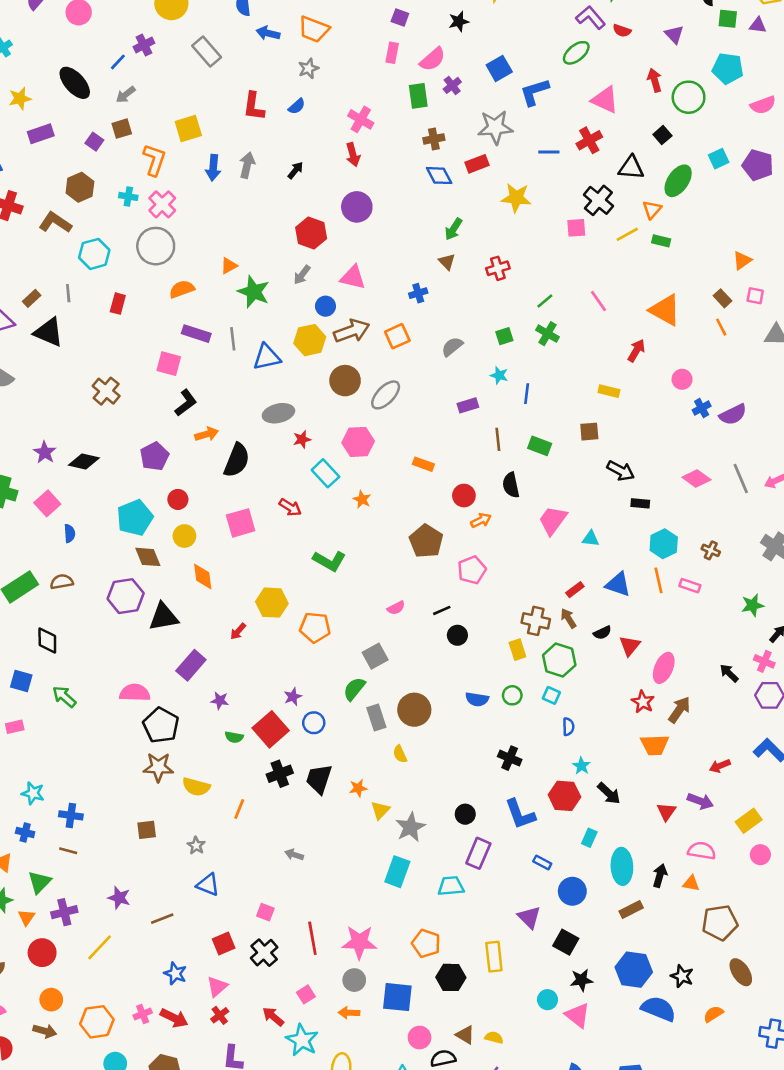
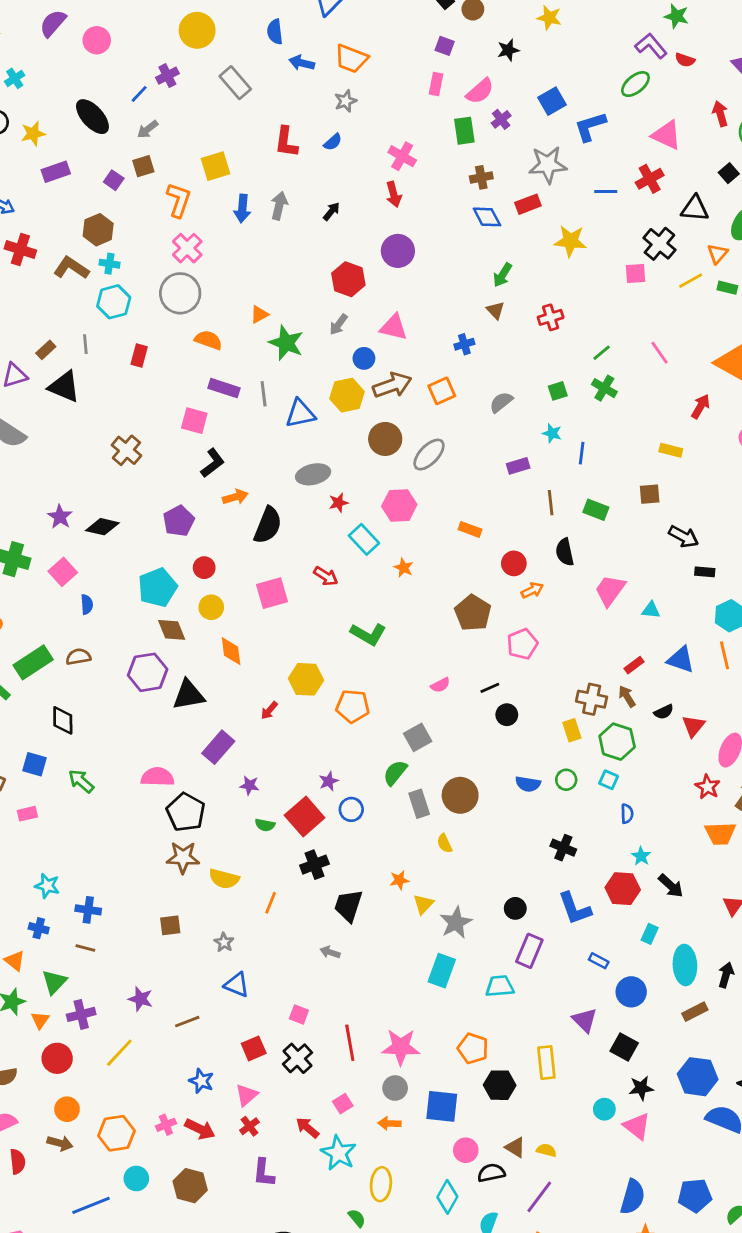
cyan cross: (128, 196) -> (109, 264), moved
orange semicircle: (182, 289) -> (208, 340), turned 40
black trapezoid: (319, 779) -> (348, 906), moved

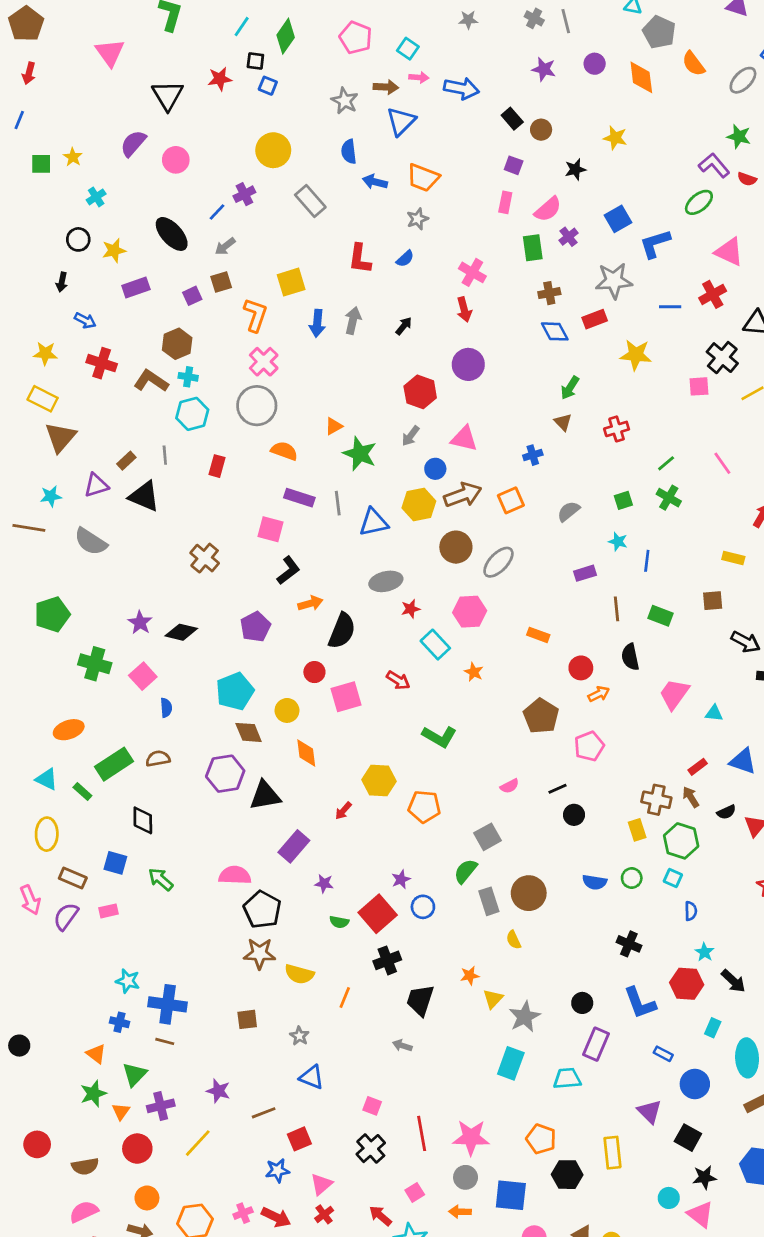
purple square: (114, 180) -> (192, 296), turned 30
red circle: (204, 568) -> (314, 672), moved
blue cross: (88, 910) -> (168, 1004), size x1.5
red square: (254, 1048) -> (299, 1139), moved
blue star: (201, 1081) -> (277, 1170), turned -30

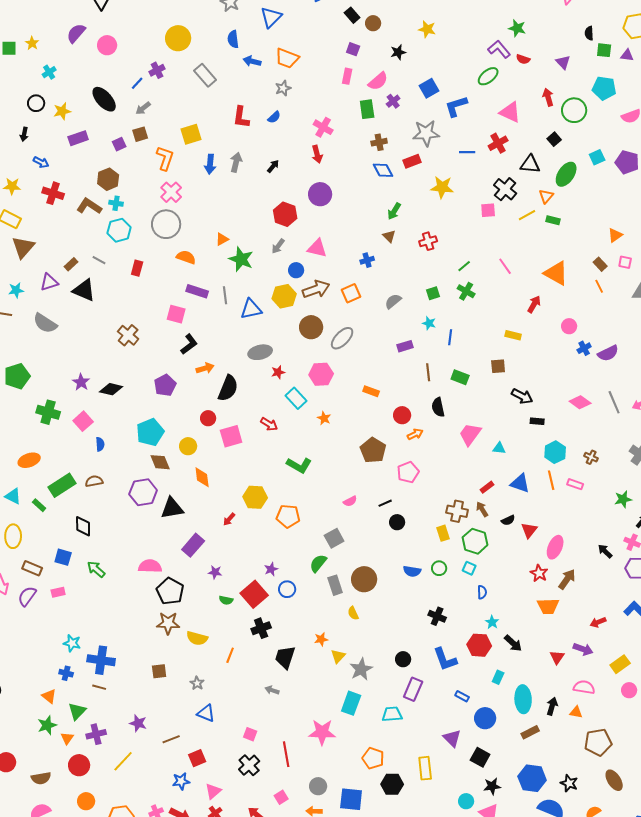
gray line: (165, 455) -> (99, 260), turned -56
pink star: (471, 1138) -> (322, 732), moved

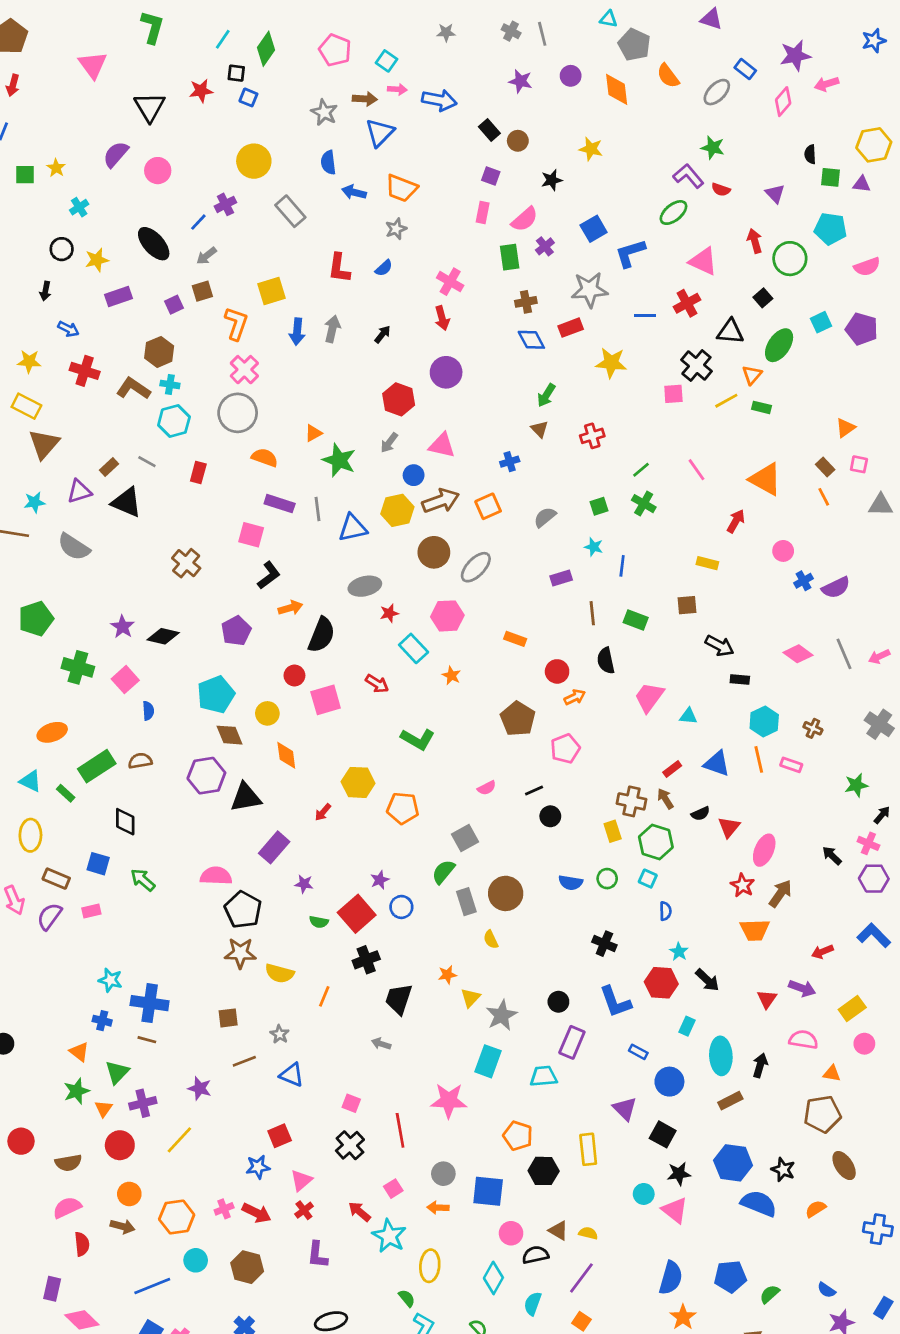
orange triangle: (576, 712) -> (832, 1073), moved
brown line: (171, 739) -> (244, 1061), moved

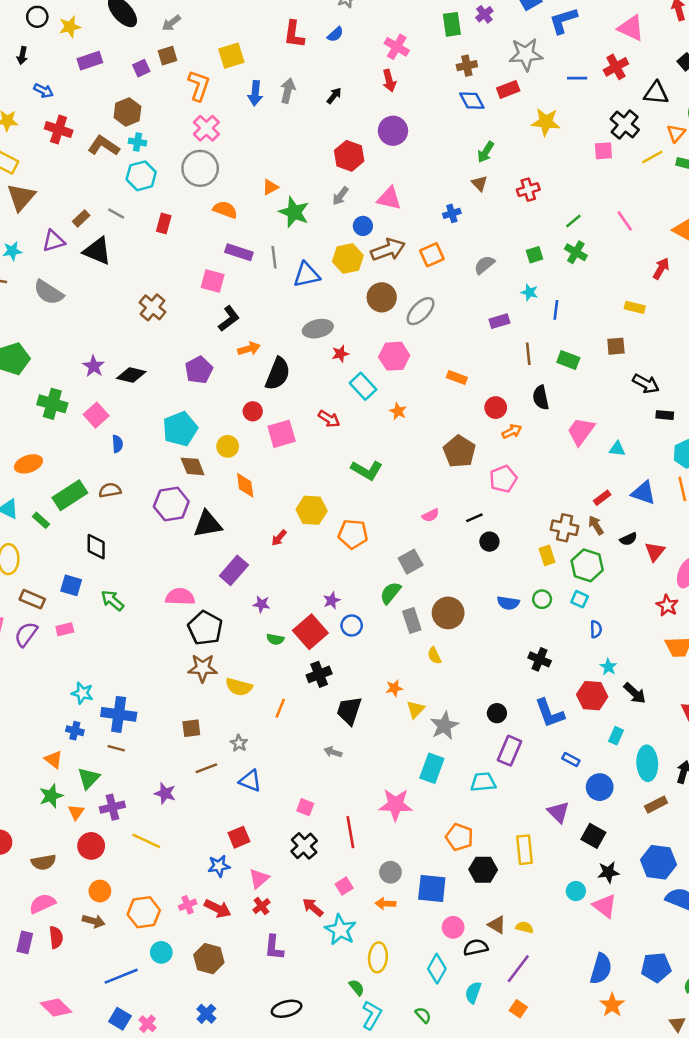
yellow line: (179, 1140) -> (146, 841), turned 72
purple rectangle: (52, 1289) -> (25, 942), moved

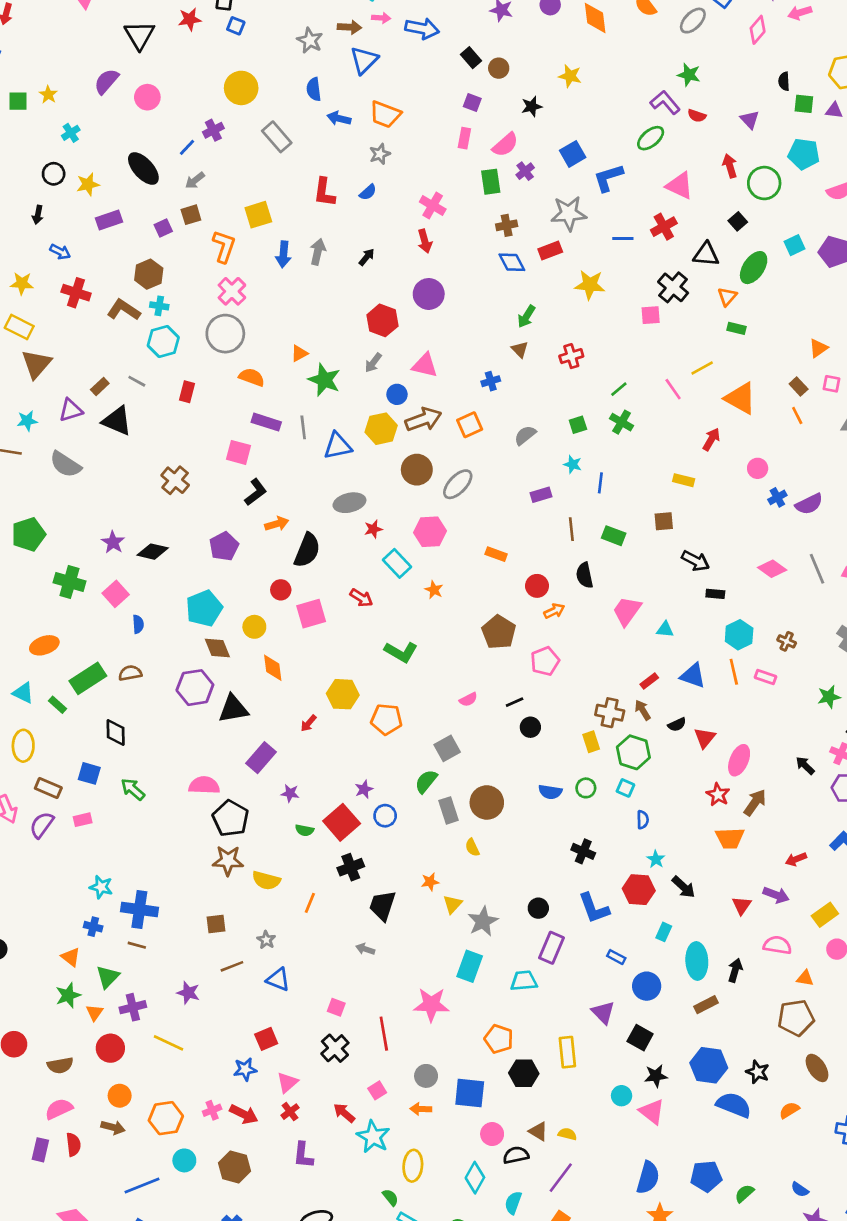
yellow line: (652, 157) -> (702, 368), moved

